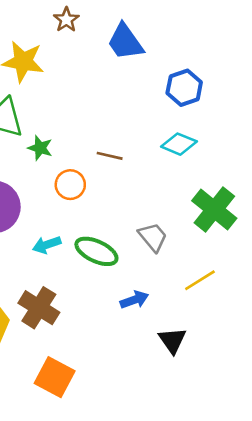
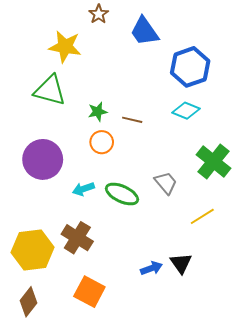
blue hexagon: (184, 88) -> (190, 67), size x1.4
green star: (40, 148) -> (98, 112), moved, turned -30
blue arrow: (134, 300) -> (151, 268), moved

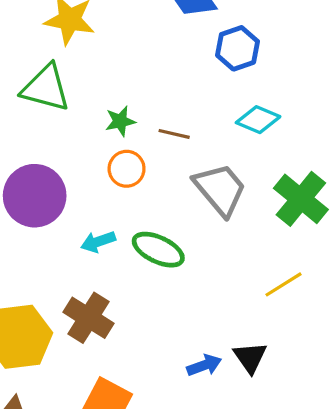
blue hexagon: (190, 67) -> (237, 48), moved, size x0.7
gray trapezoid: (166, 183) -> (220, 189), moved, size x1.5

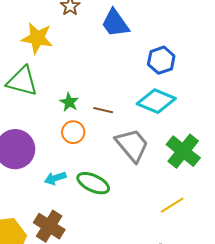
blue hexagon: (237, 48) -> (161, 60), moved
cyan diamond: (258, 120) -> (156, 101), size x1.4
green star: (120, 121) -> (69, 102), turned -30

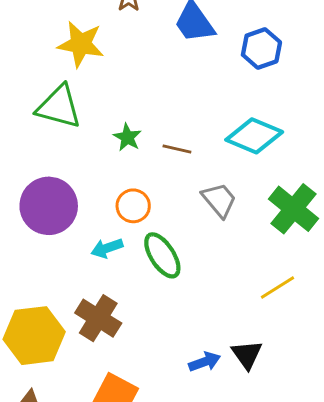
blue hexagon: (161, 60) -> (261, 48), moved
orange circle: (73, 132) -> (133, 206), moved
gray trapezoid: (132, 145) -> (219, 200), size x0.7
green ellipse: (93, 183) -> (162, 255), turned 32

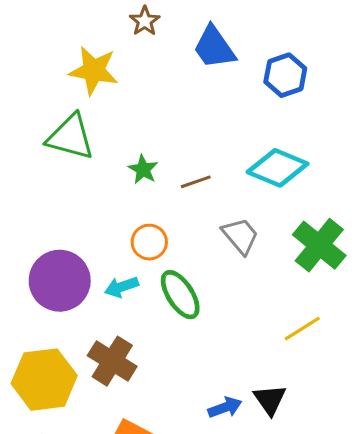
brown line: (177, 149) -> (196, 182), turned -32
purple circle: (49, 206) -> (60, 281), moved

